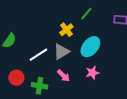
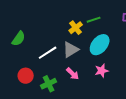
green line: (86, 14) -> (94, 20), moved, turned 32
green cross: (39, 86) -> (49, 84), turned -35

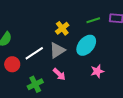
green line: (94, 20) -> (93, 20), moved
pink star: (102, 71) -> (97, 71), moved
red circle: (26, 76) -> (12, 64), moved

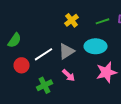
yellow cross: (62, 28) -> (72, 20), moved
cyan ellipse: (86, 45) -> (96, 46), turned 50
pink star: (97, 71) -> (106, 72), size x1.5

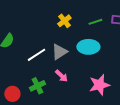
red circle: (22, 65) -> (12, 94), moved
pink star: (106, 72) -> (99, 85), moved

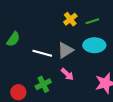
green line: (95, 22) -> (92, 21), moved
white line: (36, 55) -> (42, 53), turned 48

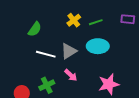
green semicircle: (13, 39) -> (35, 29), moved

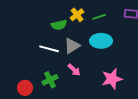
green semicircle: (35, 29) -> (59, 25), moved, turned 42

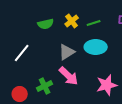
green semicircle: (59, 25) -> (46, 24), moved
white line: (49, 49) -> (22, 53), moved, turned -66
pink arrow: (74, 70) -> (69, 76), size x1.5

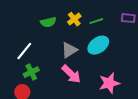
cyan ellipse: (96, 47) -> (98, 45), turned -35
green cross: (45, 86) -> (31, 72), moved

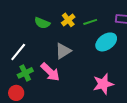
green semicircle: (48, 22) -> (42, 23), turned 35
cyan ellipse: (98, 45) -> (106, 42), moved
pink arrow: (71, 74) -> (50, 72), moved

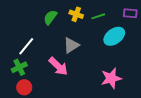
yellow cross: (68, 20) -> (76, 14), turned -32
green semicircle: (42, 23) -> (50, 17), turned 105
green cross: (25, 73) -> (19, 67), moved

